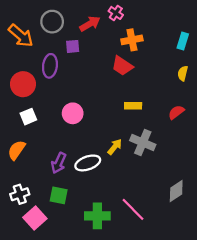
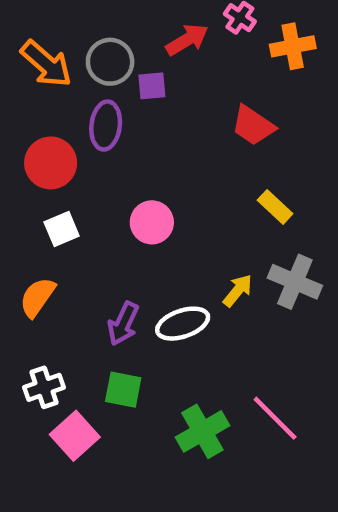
gray circle: (52, 22) -> (110, 62), moved
orange cross: (132, 40) -> (293, 46), moved
yellow rectangle: (133, 106) -> (275, 207), turned 42
green cross: (97, 216) -> (202, 431), turned -30

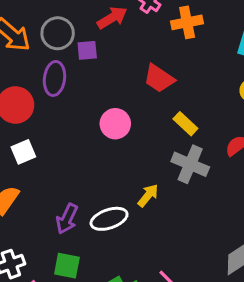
yellow rectangle: (275, 207) -> (185, 124), moved
pink circle: (152, 222) -> (115, 124), moved
gray cross: (295, 282) -> (190, 164), moved

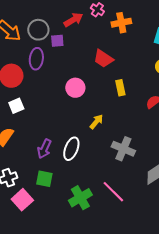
yellow rectangle: (185, 124) -> (120, 88), turned 35
gray cross: (190, 164) -> (123, 149), moved
yellow arrow: (148, 195) -> (96, 122), moved
white ellipse: (109, 219) -> (71, 149), turned -50

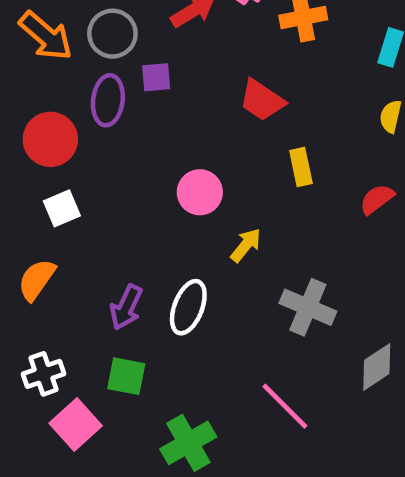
purple square: (57, 41) -> (156, 77), moved
pink circle: (75, 88) -> (200, 192), moved
green cross: (80, 198) -> (188, 443), moved

